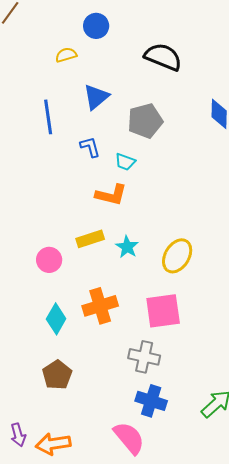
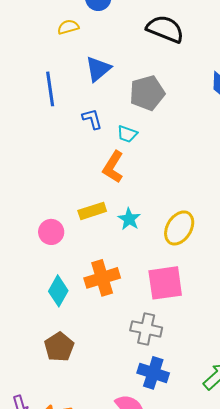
orange L-shape: (111, 195) -> (113, 167), turned 108

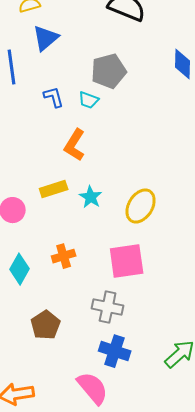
blue triangle: (98, 69) -> (46, 38), moved
cyan trapezoid: (127, 134) -> (89, 100), moved
orange cross: (102, 278) -> (64, 256), size x0.7
brown pentagon: (59, 347) -> (46, 325), moved

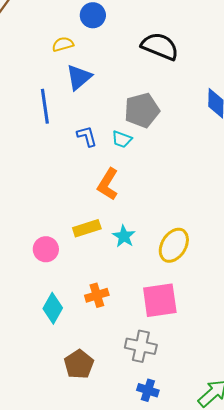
blue cross: (115, 351) -> (148, 390), size x0.7

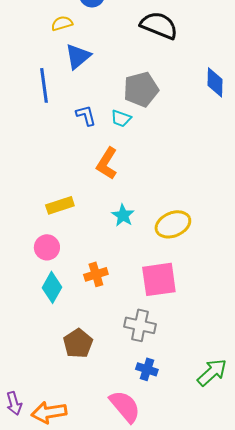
yellow rectangle: (87, 228) -> (60, 205), moved
yellow ellipse: (174, 245) -> (173, 224), turned 36
pink circle: (46, 249) -> (47, 247), moved

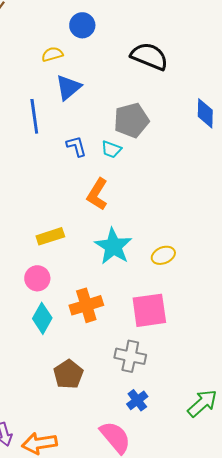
cyan star: (123, 215) -> (113, 246), size x1.6
yellow ellipse: (173, 224) -> (163, 255), size x0.7
orange cross: (96, 274) -> (86, 305), size x1.4
blue cross: (147, 369) -> (137, 400), turned 35

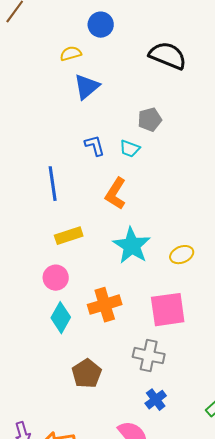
blue line: (34, 116) -> (53, 184), moved
gray pentagon: (131, 120) -> (150, 120), size x0.7

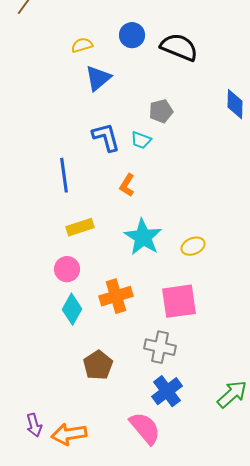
blue circle: (101, 25) -> (132, 35), moved
blue L-shape: (95, 146) -> (106, 137), size x1.4
orange L-shape: (116, 194) -> (127, 185), size x0.7
blue cross: (156, 400) -> (167, 391), size x1.4

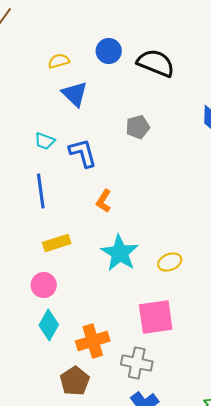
blue triangle: (98, 78) -> (75, 94), turned -36
cyan trapezoid: (141, 140) -> (45, 141), moved
orange cross: (116, 296) -> (93, 341), moved

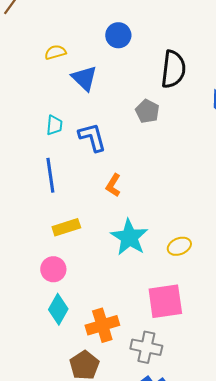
yellow semicircle: (59, 61) -> (55, 52), moved
black semicircle: (156, 63) -> (173, 69), moved, turned 75
gray pentagon: (138, 127) -> (147, 111), turned -30
cyan trapezoid: (45, 141) -> (54, 125), turned -105

